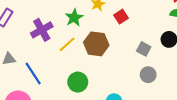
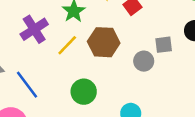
gray square: (144, 49) -> (164, 45), turned -32
gray circle: (148, 75) -> (144, 61), moved

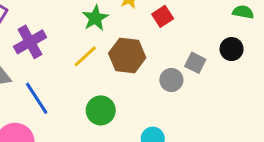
purple cross: (34, 29) -> (30, 42), moved
gray square: (164, 45) -> (195, 63), turned 30

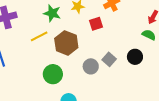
green star: (95, 18) -> (52, 13), turned 30
green circle: (101, 110) -> (53, 74), moved

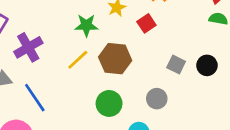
black circle: (135, 57) -> (207, 65), moved
gray circle: (91, 66) -> (157, 99), moved

